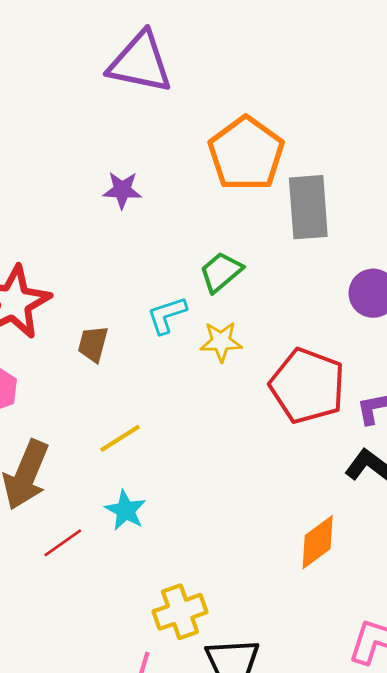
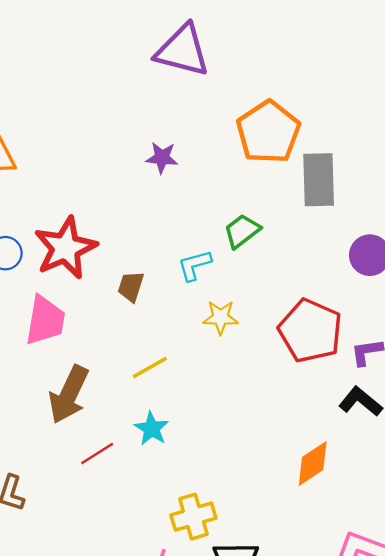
yellow star: (221, 342) -> (221, 317), moved

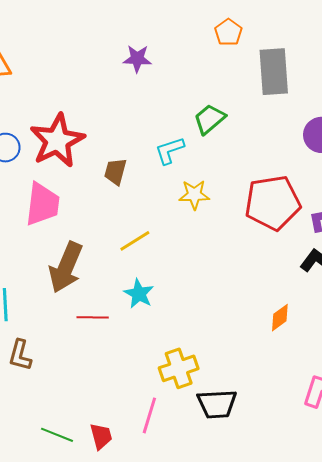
orange pentagon: (268, 132) -> (228, 32), size x0.5
red pentagon: (310, 331) -> (273, 203), turned -30
red line: (97, 453) -> (93, 317), turned 36
orange diamond: (313, 463) -> (280, 318), size x0.7

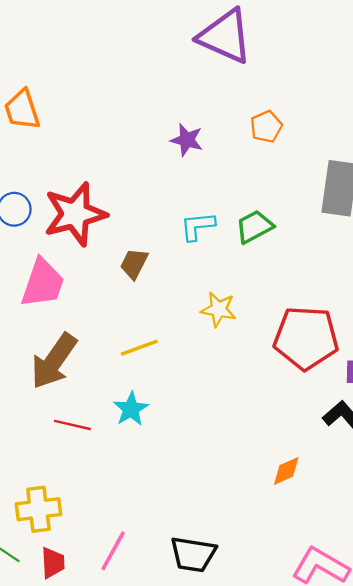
orange pentagon: (228, 32) -> (266, 127), moved
cyan L-shape: (170, 150) -> (198, 226), moved
yellow cross: (179, 368) -> (38, 509), moved

